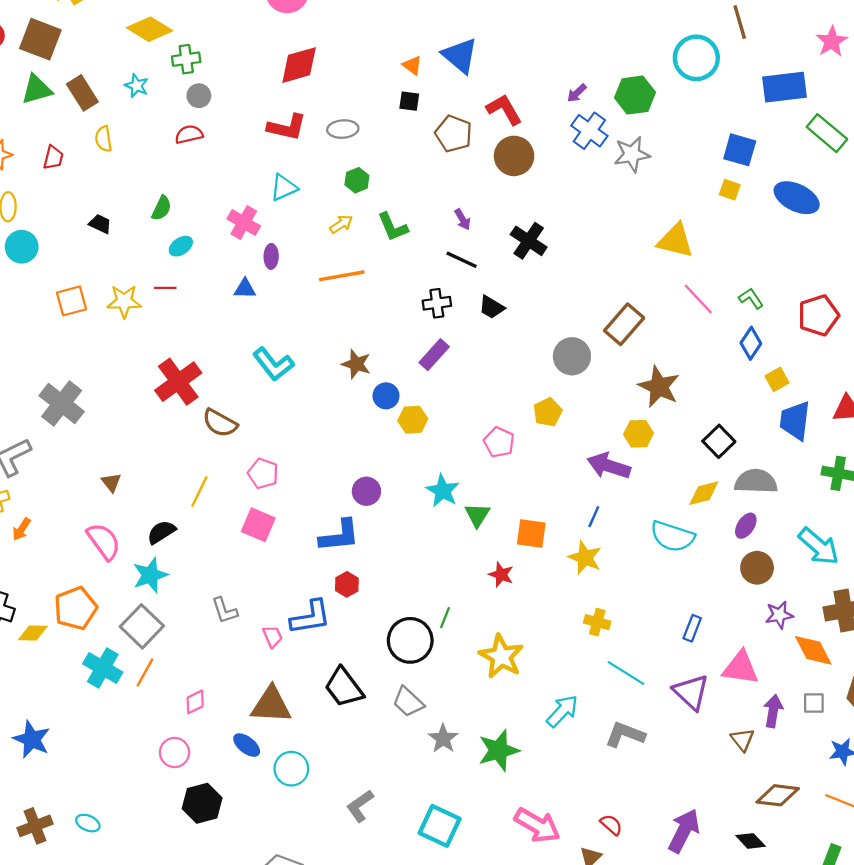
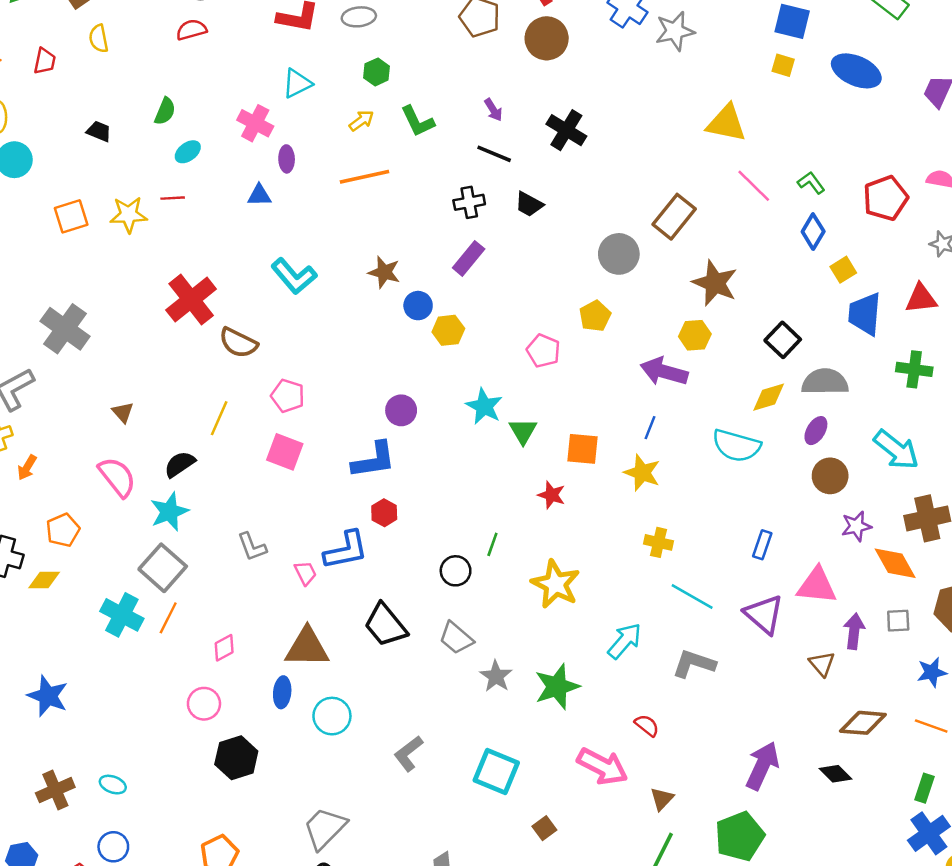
orange pentagon: (76, 608) -> (63, 530), moved, size x0.7
black circle: (410, 640) -> (456, 571), size x0.6
blue ellipse: (247, 745) -> (282, 692), turned 60
red semicircle: (611, 825) -> (647, 725), moved

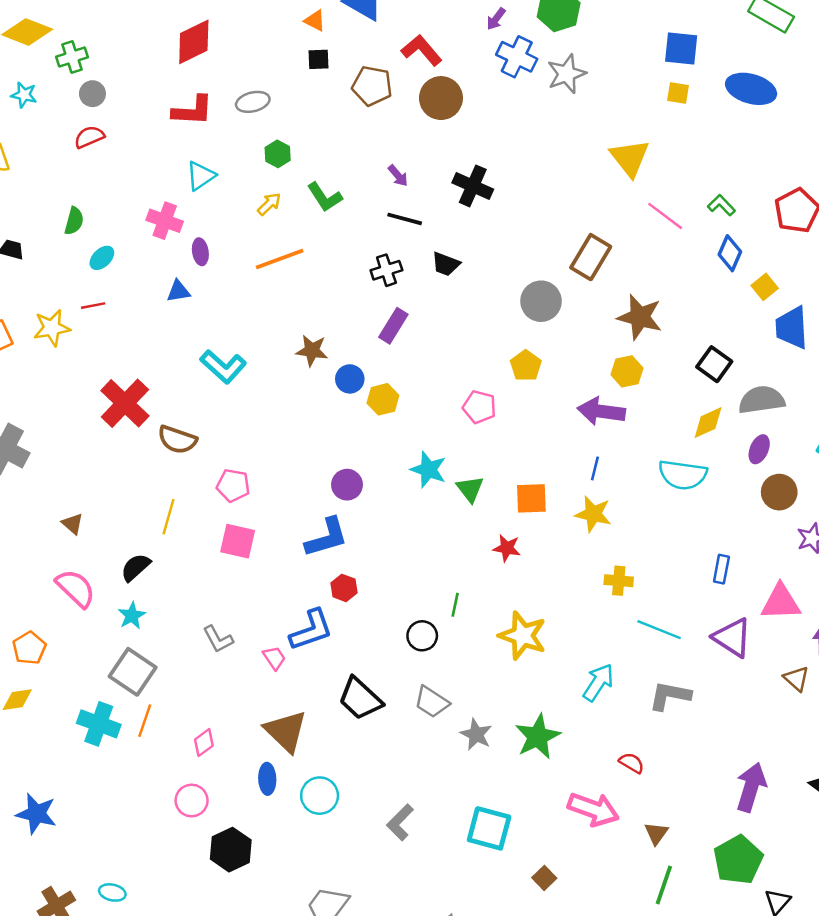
yellow triangle: (726, 123) -> (630, 158), turned 48
cyan star: (169, 512) -> (132, 616), size x0.7
brown triangle: (307, 647) -> (286, 731), turned 51

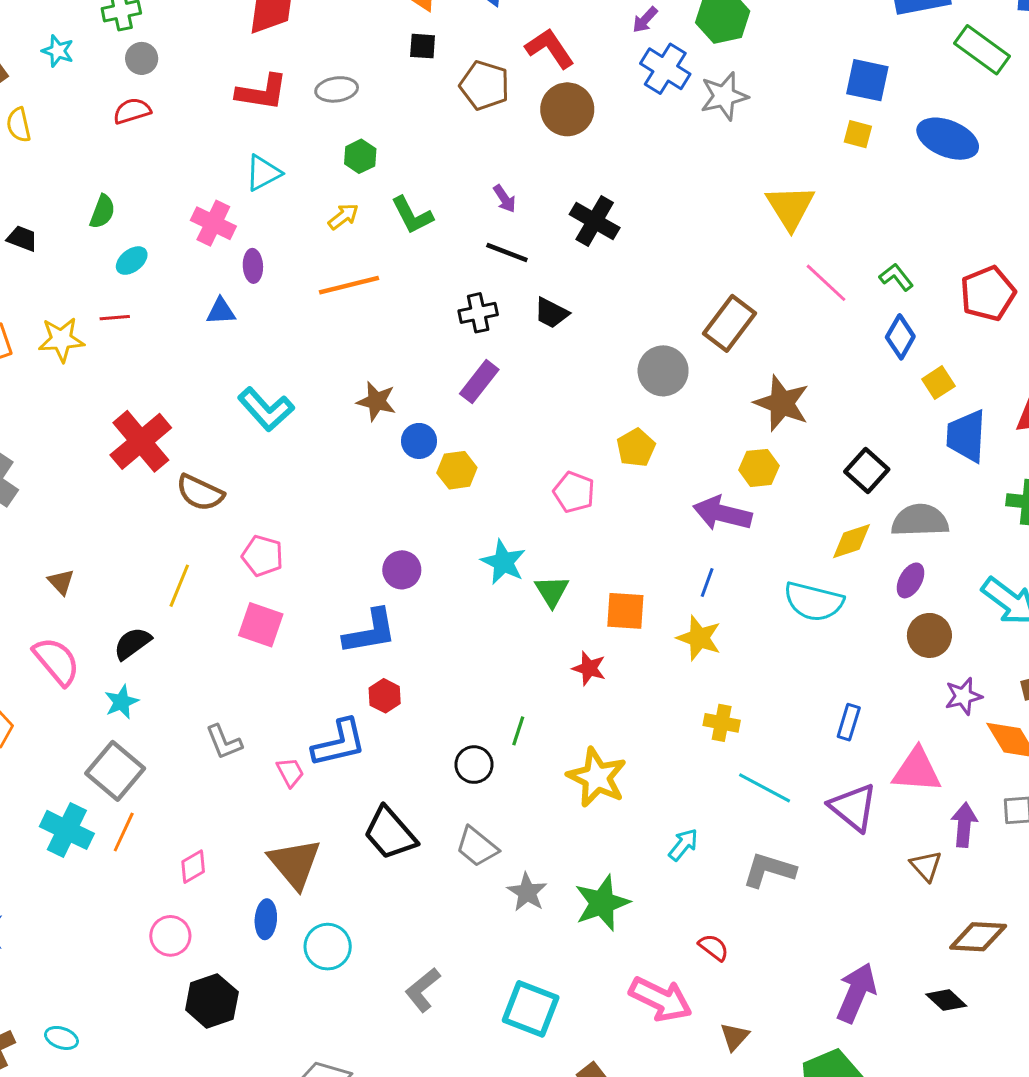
cyan arrow: (598, 682) -> (683, 845), size x0.7

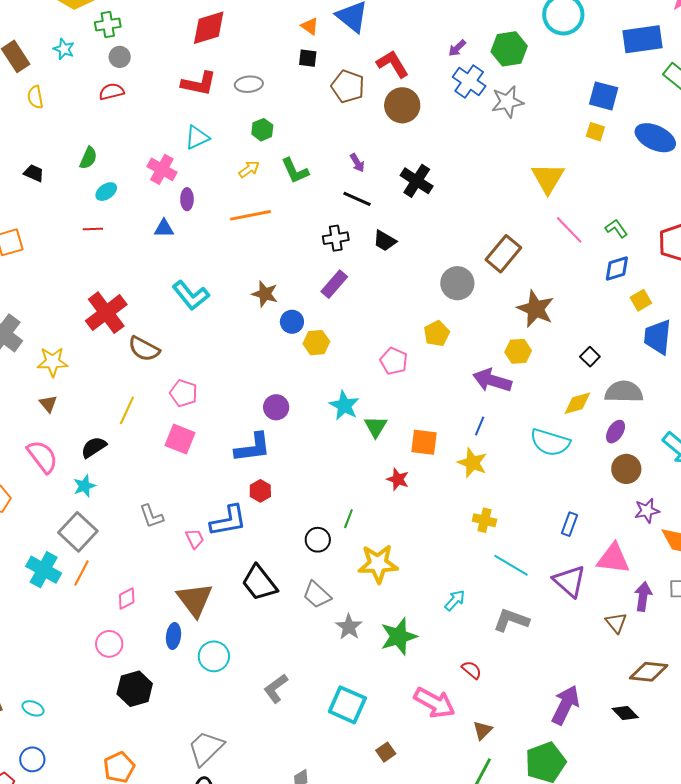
blue diamond: (900, 337) -> (617, 268), turned 40
yellow star: (61, 340) -> (53, 362), moved
black square: (867, 471) -> (590, 357), size x0.7
yellow star: (597, 777) -> (378, 564), moved, turned -30

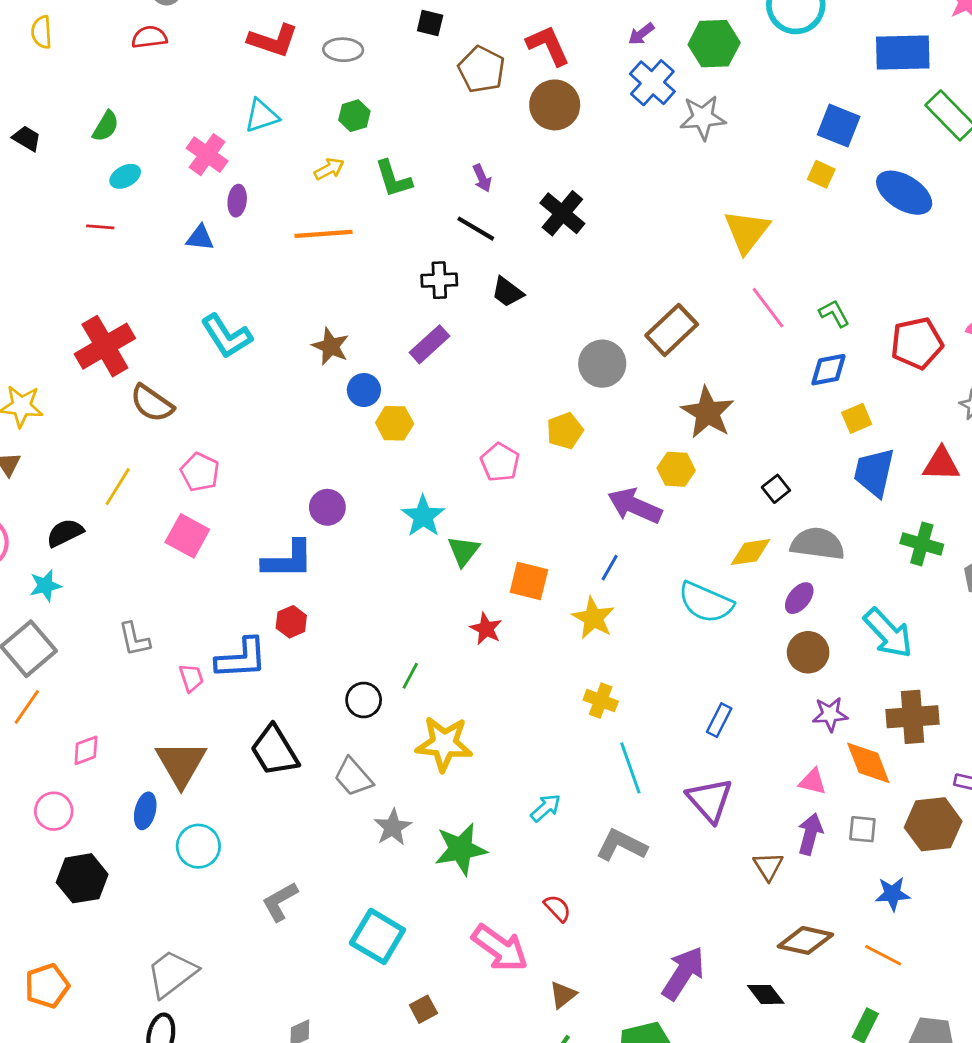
pink triangle: (613, 559) -> (813, 782), moved, size x0.6
cyan line: (511, 565) -> (630, 768), turned 33

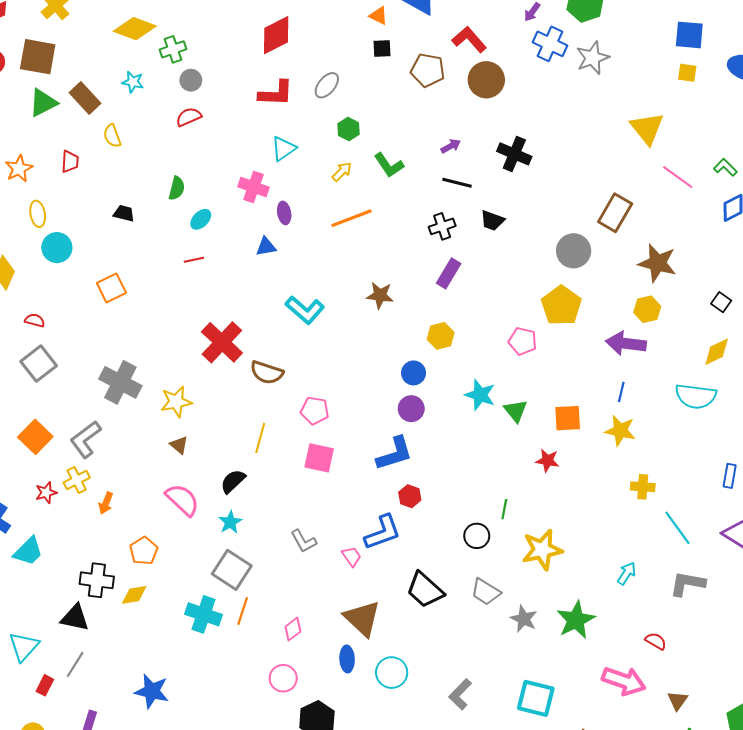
gray ellipse: (343, 50) -> (327, 85), turned -36
purple arrow: (482, 178) -> (451, 146), turned -78
blue circle: (364, 390) -> (414, 373), moved
yellow pentagon: (565, 431) -> (561, 306), size x1.5

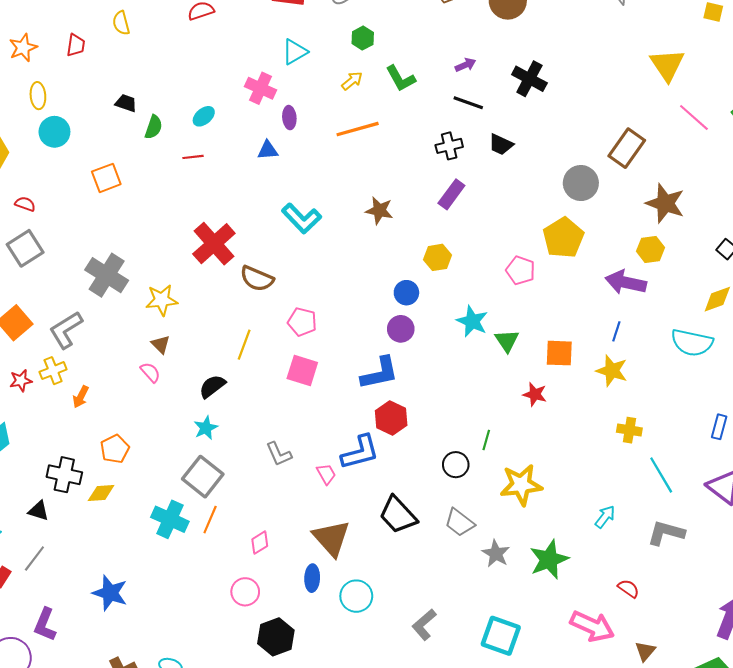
green semicircle: (177, 188) -> (154, 127), moved
red hexagon: (410, 496) -> (391, 418), size x1.4
pink semicircle: (182, 500) -> (150, 372), moved, size x0.6
black triangle: (75, 618) -> (39, 511), size x0.7

